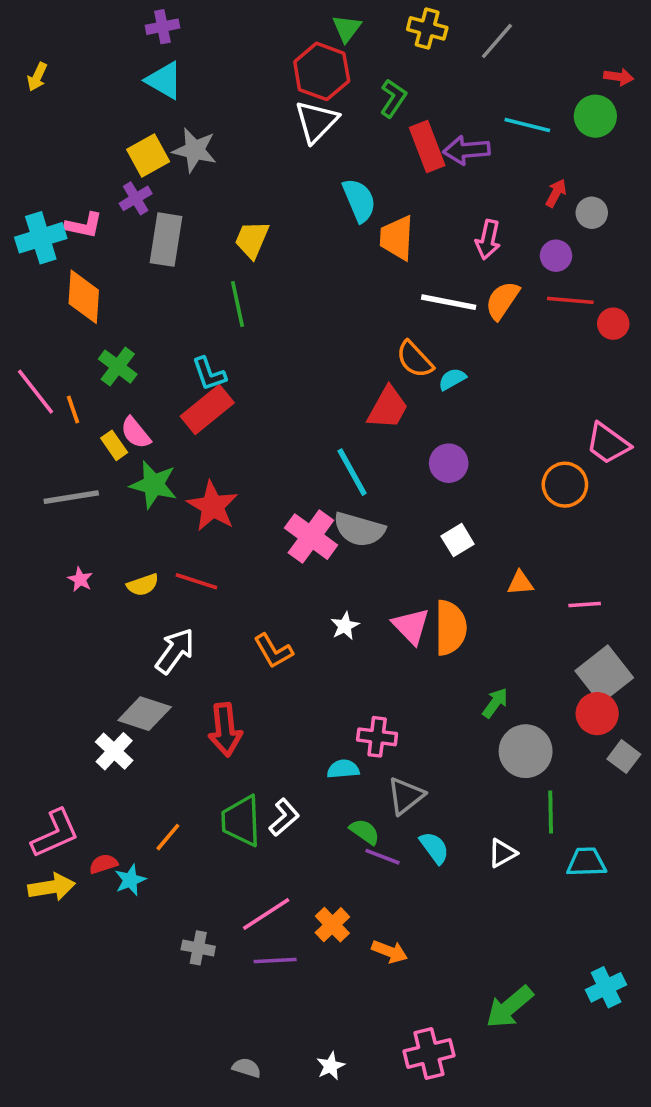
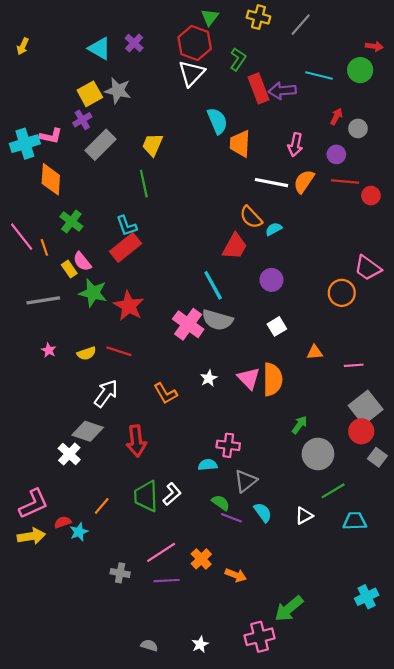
purple cross: (162, 27) -> (134, 43), moved, turned -36
gray rectangle: (166, 240) -> (101, 145), turned 36
green line: (551, 812) -> (333, 491), turned 60
green arrow: (509, 1007) -> (289, 609), moved

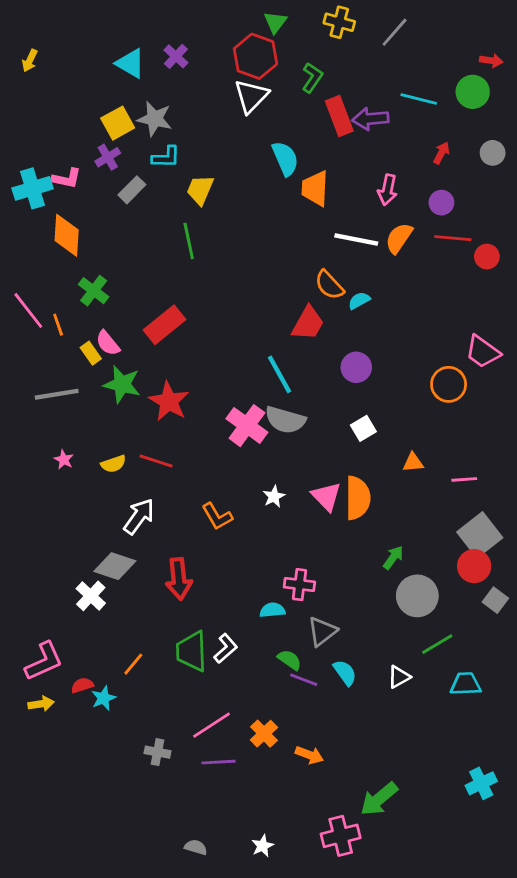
gray circle: (358, 128) -> (493, 153), moved
gray rectangle: (101, 145) -> (132, 190), size x0.7
cyan L-shape: (127, 226) -> (166, 157), moved, turned -70
yellow arrow: (31, 536) -> (41, 704), size x0.7

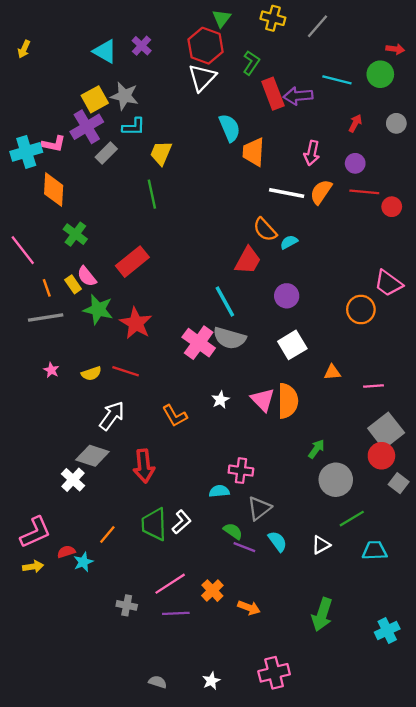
purple cross: (108, 157) -> (87, 127), size x1.6
orange line: (58, 325) -> (47, 288), moved
white square: (363, 428) -> (292, 345), size x1.4
green arrow: (379, 799) -> (322, 615), moved, turned -32

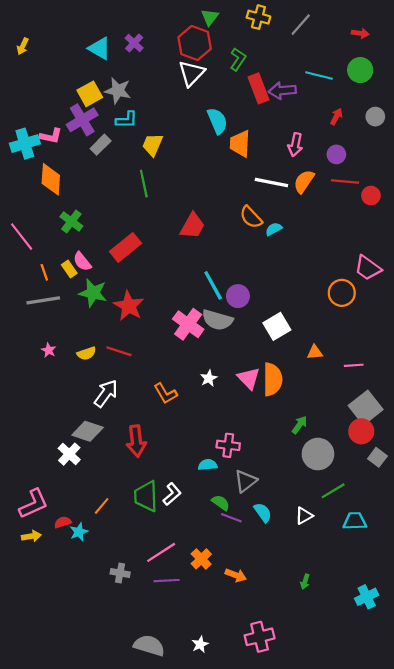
red arrow: (395, 49) -> (360, 33), moved
red trapezoid: (248, 260) -> (193, 226), moved
purple circle: (287, 296) -> (238, 296), moved
green arrow: (322, 615) -> (305, 582), size x0.5
gray semicircle: (158, 682) -> (149, 645), size x1.8

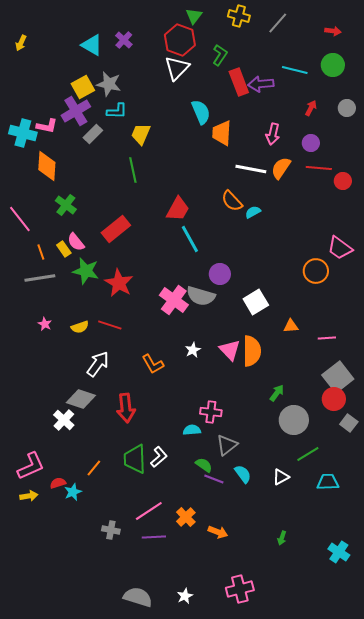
cyan cross: (25, 144) -> (23, 133), turned 32
cyan line: (213, 285) -> (190, 239), moved
cyan cross: (367, 597) -> (339, 552), turned -30

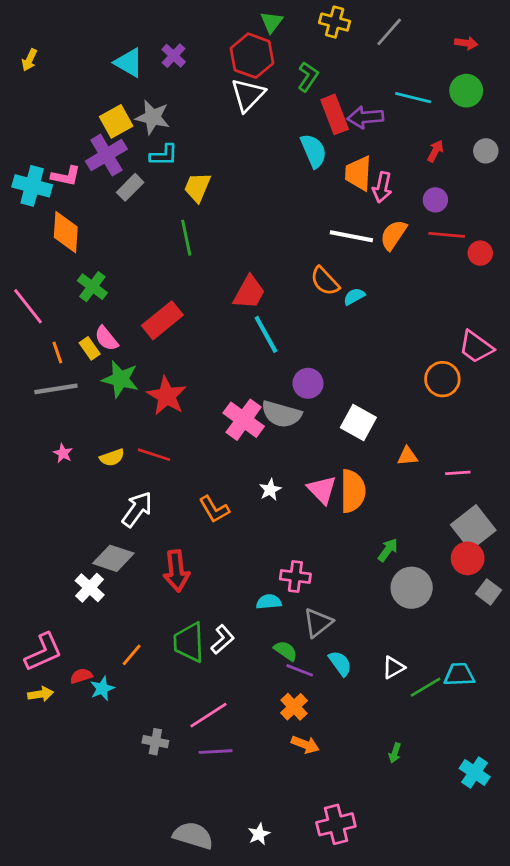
cyan semicircle: (201, 112) -> (314, 151), moved
orange trapezoid: (222, 133) -> (358, 173), moved
white square: (256, 302) -> (358, 422), turned -30
green line: (308, 454) -> (426, 687), moved
orange cross: (186, 517) -> (294, 707), moved

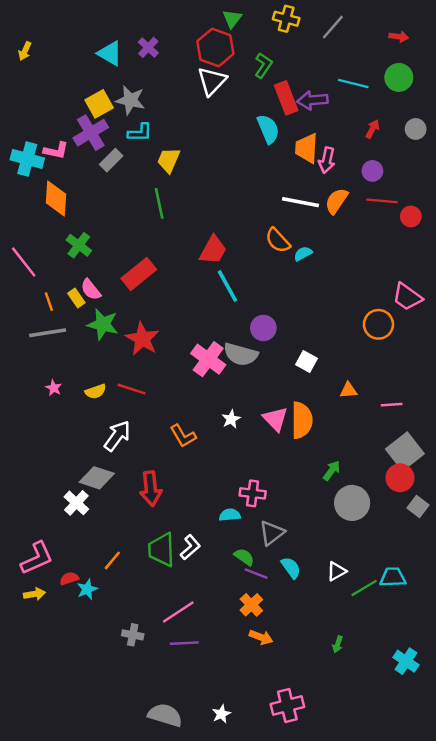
white square: (358, 422) -> (307, 362), size x0.7

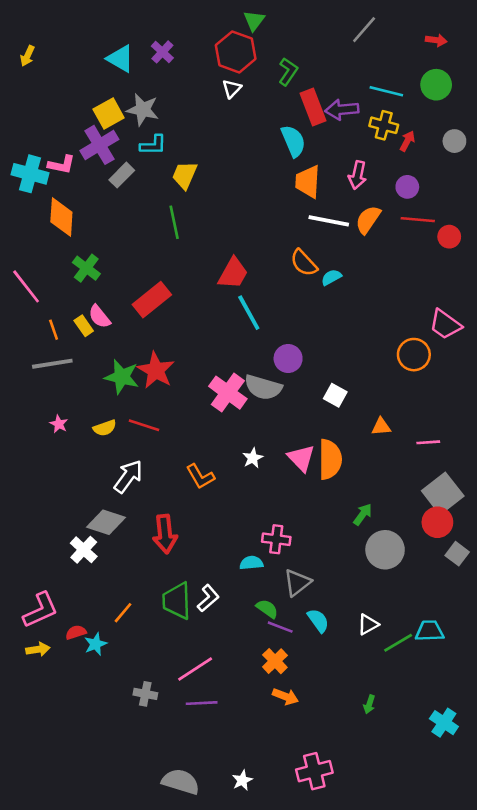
yellow cross: (286, 19) -> (384, 125), moved
white triangle: (212, 81) -> (232, 89), size x0.6
orange trapezoid: (307, 148) -> (308, 182), moved
green star: (103, 324) -> (122, 377), moved

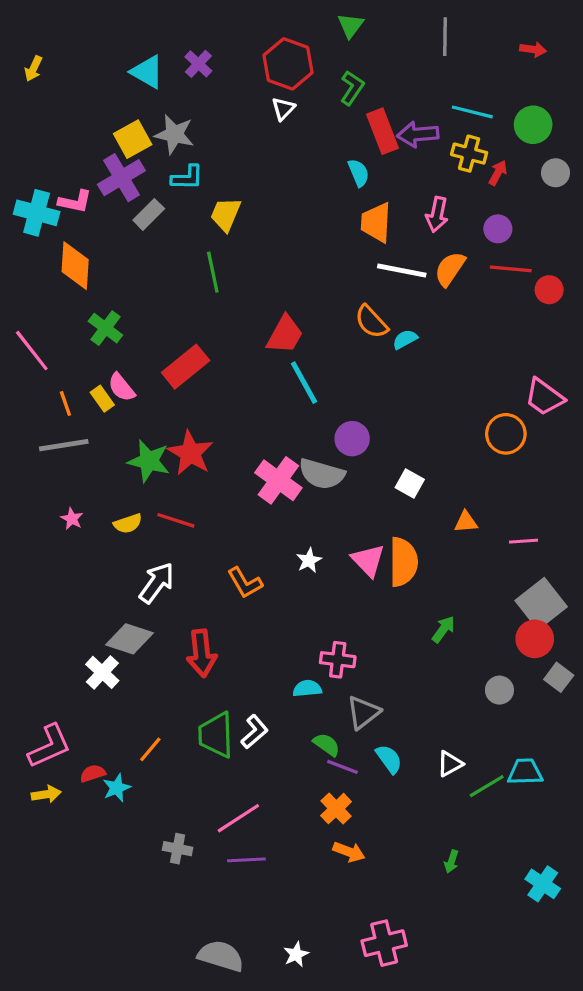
green triangle: (254, 21) -> (351, 25), moved
gray line: (364, 30) -> (445, 37), turned -40
green circle: (436, 85) -> (533, 125), moved
cyan semicircle: (293, 141) -> (359, 173), size x0.7
gray circle: (385, 550) -> (499, 690), moved, size x0.6

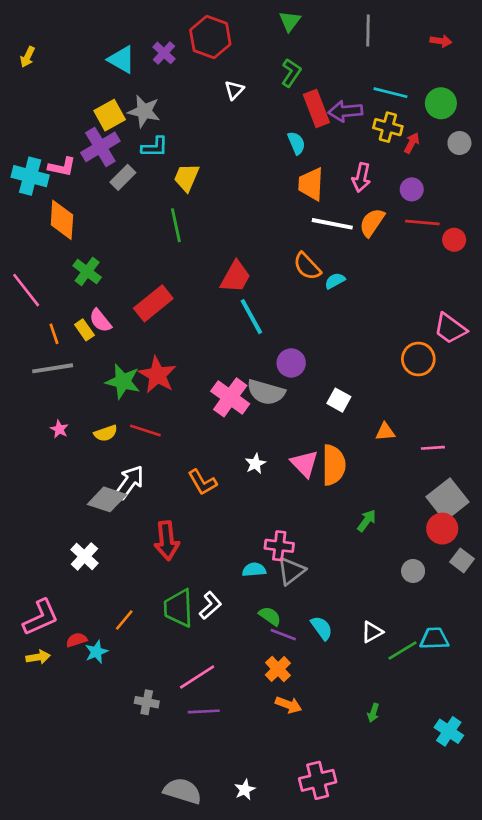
red hexagon: (288, 64) -> (210, 37), moved
gray diamond: (129, 639) -> (107, 499), moved
gray triangle: (363, 713) -> (291, 571), moved

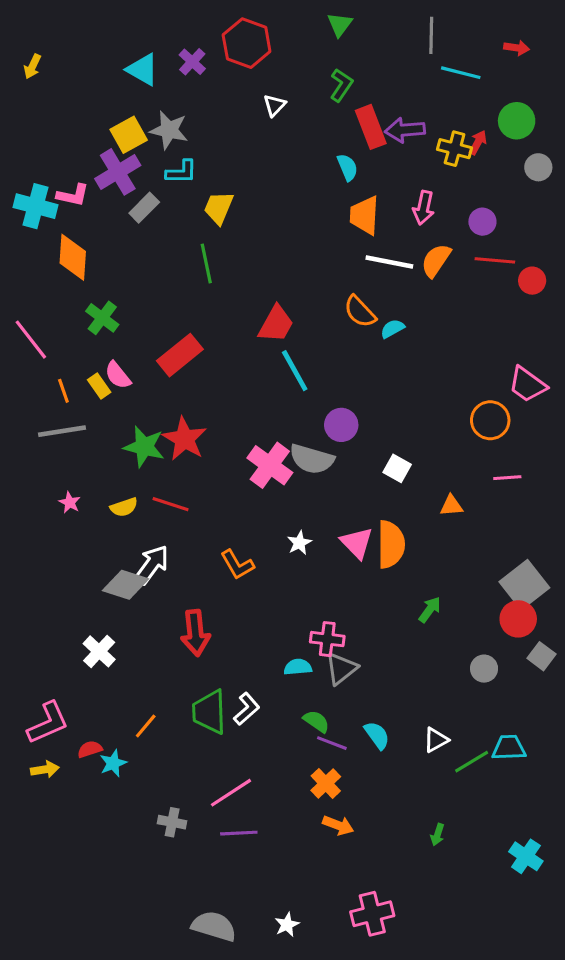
cyan line: (391, 93) -> (461, 73), moved
red arrow: (412, 143) -> (478, 142), moved
pink line: (433, 448) -> (507, 478), moved

